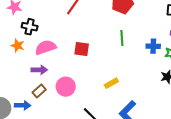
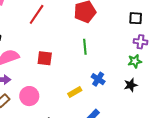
blue cross: (153, 46) -> (98, 79), moved, turned 32

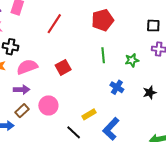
red square: (45, 58) -> (63, 67), turned -35
green star: (135, 61) -> (132, 60), moved
yellow rectangle: (75, 92) -> (89, 114), moved

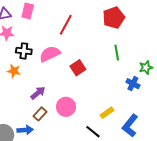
green star: (132, 60) -> (146, 68), moved
pink semicircle: (27, 67) -> (50, 54), moved
purple arrow: (22, 90) -> (38, 93), turned -35

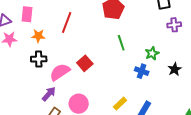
black cross: (24, 51) -> (39, 59), moved
pink semicircle: (50, 54) -> (60, 72), moved
orange star: (14, 71) -> (38, 36), moved

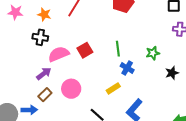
green line: (121, 43) -> (118, 49), moved
blue cross: (142, 71) -> (127, 68), moved
yellow rectangle: (120, 104) -> (113, 88), moved

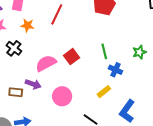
black cross: (40, 37) -> (14, 48), moved, turned 35
purple arrow: (44, 74) -> (33, 84), turned 63
brown rectangle: (45, 95) -> (16, 92), moved, turned 56

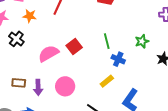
purple arrow: (33, 84) -> (38, 87), moved, turned 70

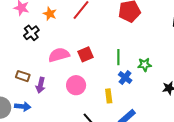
green star: (142, 41) -> (145, 65), moved
yellow rectangle: (107, 81) -> (109, 96), turned -72
pink circle: (65, 86) -> (76, 85), moved

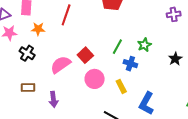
green line: (118, 57) -> (117, 47), turned 49
brown rectangle: (23, 76) -> (28, 88), moved
pink circle: (76, 85) -> (95, 79), moved

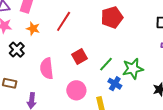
green star: (144, 45) -> (133, 69), size x1.5
red square: (85, 55) -> (79, 56), moved
pink semicircle: (61, 65) -> (47, 68), turned -75

